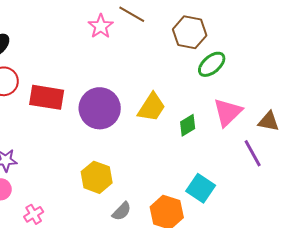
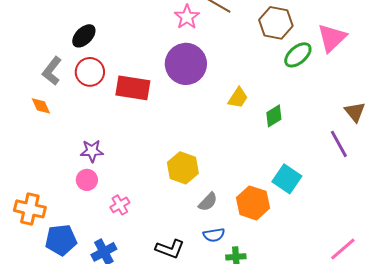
yellow trapezoid: (152, 107) -> (238, 98), size x0.7
purple circle: (100, 108) -> (186, 64), moved
pink triangle: (228, 112) -> (332, 38), moved
brown triangle: (269, 121) -> (355, 112), turned 40

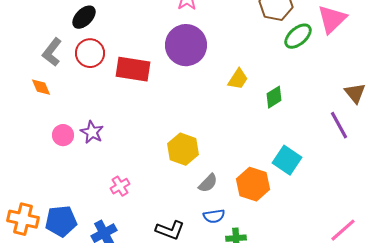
purple star: (92, 151) -> (92, 132), turned 30
pink circle: (87, 180) -> (63, 135), moved
orange cross: (30, 209) -> (23, 219), moved

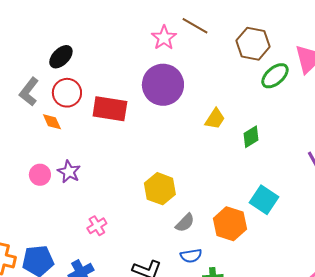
orange diamond: (41, 87) -> (52, 122), moved

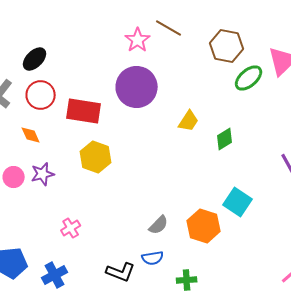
orange diamond: (52, 122) -> (31, 135), moved
purple star: (69, 172) -> (43, 174), turned 30
yellow hexagon: (160, 189) -> (96, 157), moved
blue semicircle: (191, 256) -> (153, 258), moved

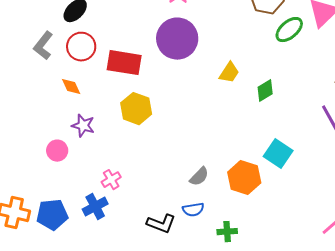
purple star: (43, 174) -> (83, 126), turned 30
pink circle: (14, 177) -> (57, 151), moved
blue cross: (55, 275) -> (95, 207), moved

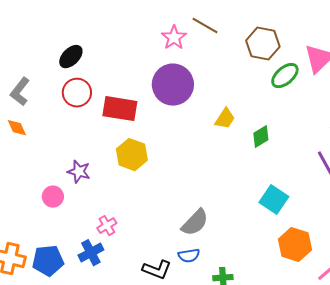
gray L-shape: (43, 46) -> (20, 92), moved
orange diamond: (71, 87) -> (17, 128), moved
gray semicircle: (199, 177) -> (195, 223), size x1.4
orange hexagon: (244, 178) -> (295, 245), moved

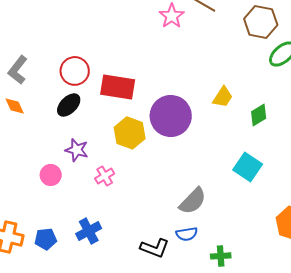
black ellipse: (71, 57) -> (69, 105), moved
purple circle: (173, 85) -> (171, 116), moved
cyan square: (274, 200) -> (248, 167), moved
pink cross: (107, 226) -> (105, 176), moved
blue pentagon: (48, 261) -> (46, 239), size x0.7

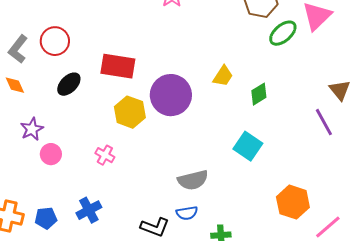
red circle: (75, 71) -> (55, 41), moved
purple star: (77, 150) -> (32, 129), moved, turned 30
pink cross: (105, 176) -> (105, 155), turned -30
gray semicircle: (193, 201) -> (193, 180), turned 32

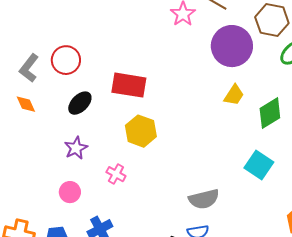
green diamond: (259, 94) -> (270, 113), size x1.4
purple circle: (171, 95) -> (232, 46), moved
purple star: (32, 129) -> (76, 148), moved
pink circle: (51, 154) -> (70, 192), moved

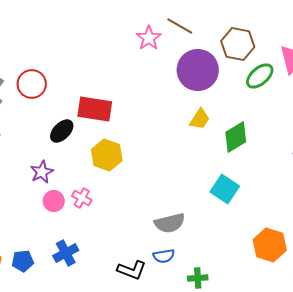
black ellipse: (80, 103) -> (62, 131), moved
pink circle: (70, 192) -> (54, 201), moved

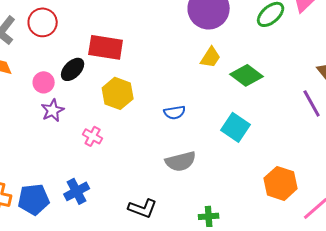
green diamond: (236, 137) -> (247, 75), turned 68
pink circle: (54, 201) -> (44, 82), moved
blue semicircle: (164, 256) -> (175, 112), moved
blue pentagon: (23, 261) -> (34, 199), size x1.4

